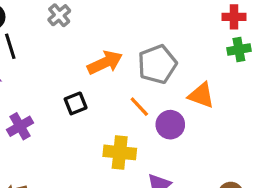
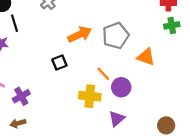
orange line: (139, 107) -> (103, 74), moved
purple circle: (170, 125) -> (121, 87), moved
purple cross: (20, 126) -> (21, 96), moved

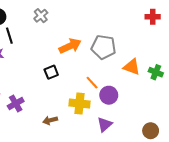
green cross: (172, 25) -> (156, 72), moved, turned 32
gray pentagon: (116, 36) -> (104, 47), turned 30
brown arrow: (18, 123) -> (50, 120), moved

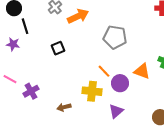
orange arrow: (70, 46) -> (78, 16), moved
orange triangle: (132, 67) -> (142, 71), moved
black square: (51, 72) -> (58, 48), moved

